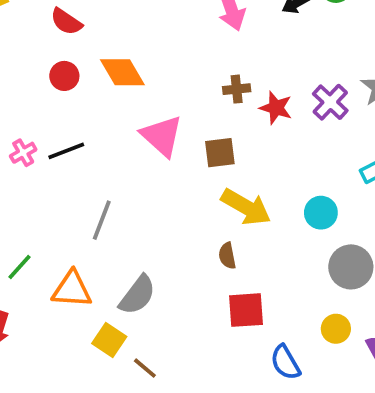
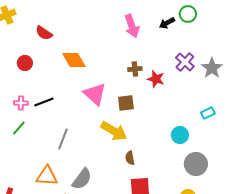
red circle: (64, 76) -> (25, 63), moved
purple cross: (330, 102) -> (185, 62), moved
pink cross: (23, 153) -> (21, 103), turned 32
yellow arrow: (246, 207) -> (114, 131), moved
green line: (19, 267) -> (19, 128), moved

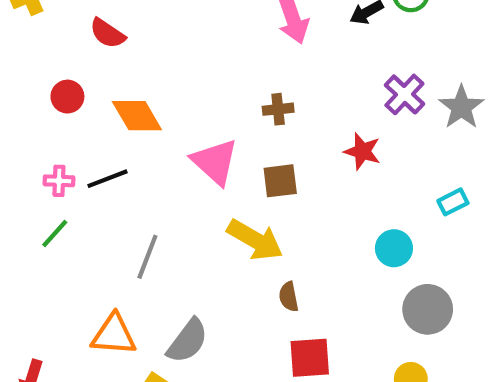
orange diamond: (74, 60) -> (137, 116), moved
brown cross: (135, 69) -> (278, 109), moved
red star: (156, 79) -> (362, 151), moved

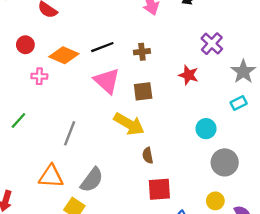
gray star: (461, 107) -> (243, 72), moved
orange diamond: (137, 116) -> (64, 55), turned -36
black line: (107, 179) -> (102, 47), moved
pink cross: (59, 181) -> (39, 76), moved

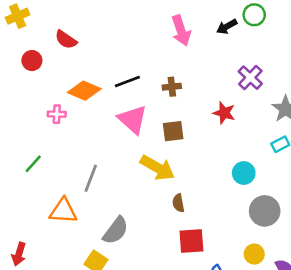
red circle: (25, 45) -> (32, 61), moved
orange triangle: (51, 176) -> (63, 211), moved

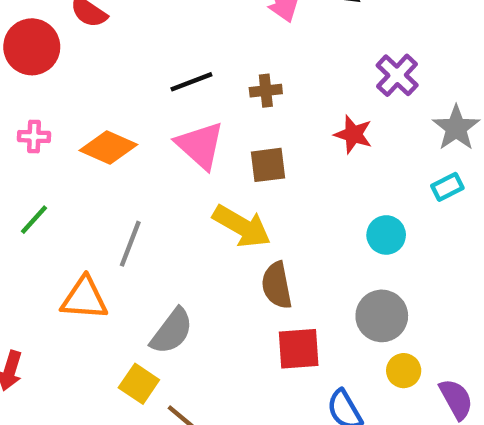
red circle: (32, 61) -> (32, 47), size x1.6
orange diamond: (84, 91) -> (108, 147), moved
pink cross: (57, 114) -> (34, 137), moved
brown semicircle: (178, 203) -> (277, 285), size x1.5
gray circle: (265, 211) -> (382, 316), moved

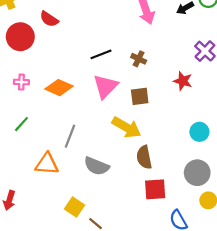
brown cross: (266, 91) -> (139, 59), turned 32
pink triangle: (200, 145) -> (105, 86), turned 32
gray semicircle: (172, 331) -> (97, 166), moved, turned 75

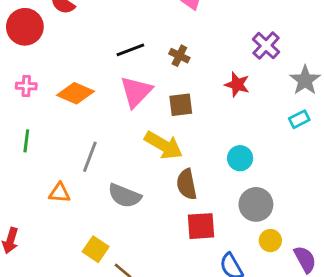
green line: (21, 124) -> (26, 141), turned -35
cyan circle: (199, 132) -> (240, 158), moved
orange triangle: (47, 164) -> (60, 193), size x0.7

